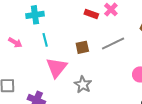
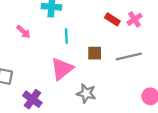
cyan line: (45, 40) -> (66, 36), moved
gray star: (83, 85) -> (86, 93), turned -30

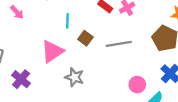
cyan line: (66, 36) -> (67, 21), moved
brown square: (95, 53) -> (85, 38), turned 32

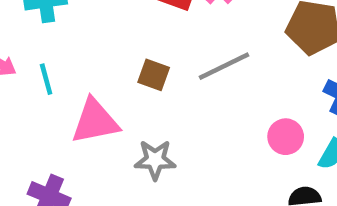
cyan line: (67, 21) -> (46, 79), moved
pink triangle: (52, 51) -> (95, 121), turned 40

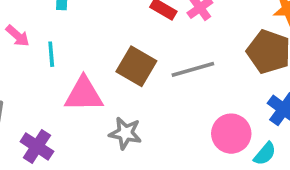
brown square: (154, 75) -> (136, 66), size x1.5
pink circle: (286, 137) -> (231, 134), size x1.4

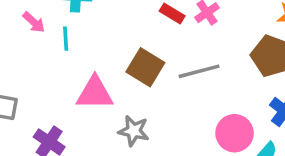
pink arrow: (18, 36) -> (34, 22), moved
cyan line: (51, 54) -> (66, 39), moved

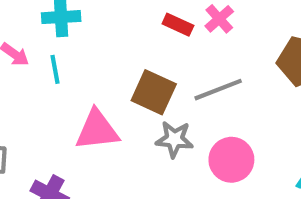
gray star: (134, 131) -> (174, 139), moved
pink circle: (235, 133) -> (231, 160), moved

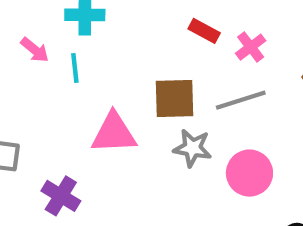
pink cross: (219, 19) -> (251, 47), moved
brown square: (154, 92) -> (175, 98), turned -30

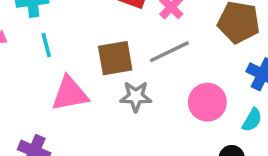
cyan line: (75, 68) -> (46, 45), moved
pink circle: (249, 173) -> (207, 102), moved

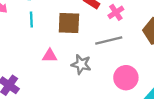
brown square: (115, 58) -> (69, 23), moved
pink triangle: (70, 94) -> (50, 56), moved, size x0.6

